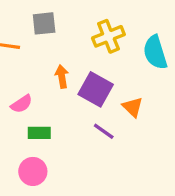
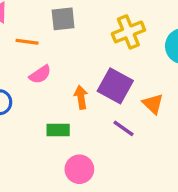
orange arrow: (62, 77) -> (81, 97), moved
pink semicircle: (22, 104) -> (40, 74), moved
pink circle: (33, 171) -> (79, 169), moved

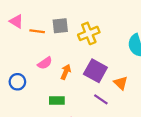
yellow cross: (128, 32) -> (89, 33), moved
orange line: (27, 42) -> (37, 31), moved
orange arrow: (81, 97) -> (66, 72), moved, turned 32

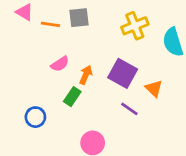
yellow cross: (89, 33) -> (135, 26), moved
blue circle: (17, 82) -> (35, 117), moved
green rectangle: (57, 100) -> (72, 97), moved, turned -56

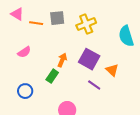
yellow cross: (135, 26) -> (86, 24), moved
pink semicircle: (60, 64) -> (24, 52), moved

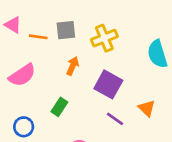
pink semicircle: (24, 52) -> (22, 75), size x1.5
orange arrow: (62, 60) -> (73, 66), moved
orange triangle: (112, 70) -> (147, 108), moved

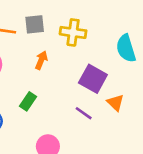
yellow cross: (104, 38) -> (73, 32), turned 30
purple square: (108, 84) -> (93, 79), moved

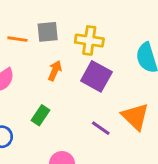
purple square: (93, 79) -> (96, 76), moved
orange triangle: (115, 103) -> (135, 117), size x1.5

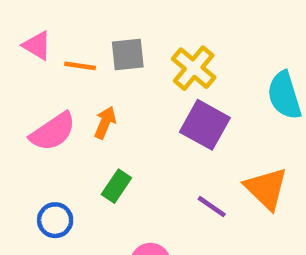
yellow cross: (89, 40) -> (194, 68), turned 32
orange arrow: (55, 71) -> (105, 123), moved

